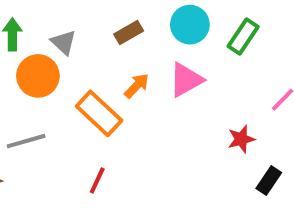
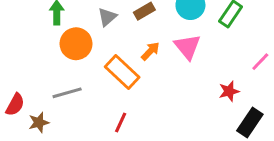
gray triangle: (64, 42) -> (107, 17), moved, turned 36
pink triangle: (186, 80) -> (187, 47), turned -40
black rectangle: (269, 181) -> (250, 123), size x1.4

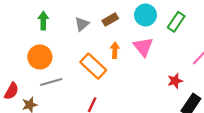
orange circle: (76, 44) -> (40, 57), moved
orange arrow: (150, 51) -> (115, 50), turned -42

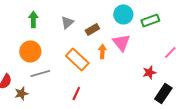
brown rectangle: (110, 20) -> (92, 29), moved
green rectangle: (176, 22) -> (150, 20), turned 36
orange arrow: (115, 50) -> (102, 51), moved

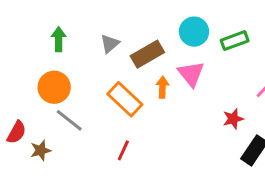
brown rectangle: (92, 29) -> (147, 54), size x1.5
gray line: (40, 73) -> (69, 120), turned 54

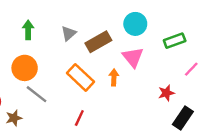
green rectangle: (235, 41) -> (175, 41), moved
orange arrow: (162, 87) -> (114, 77), moved

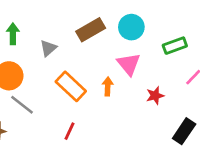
gray triangle: (69, 33) -> (48, 48), moved
brown rectangle: (98, 42) -> (91, 30), moved
red star: (166, 93) -> (155, 96), moved

